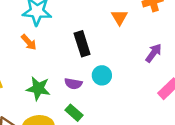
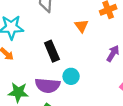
purple semicircle: (73, 84) -> (48, 85), size x1.6

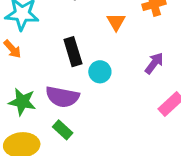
cyan circle: (71, 76) -> (100, 72), moved

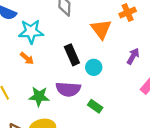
orange triangle: (116, 22) -> (101, 29), size x1.5
green rectangle: (63, 130) -> (95, 106), moved

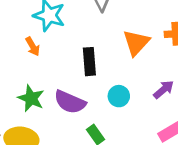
cyan circle: (94, 67) -> (119, 96), moved

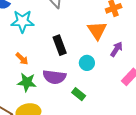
orange triangle: (136, 43) -> (97, 30), moved
orange arrow: (33, 46) -> (22, 59), moved

